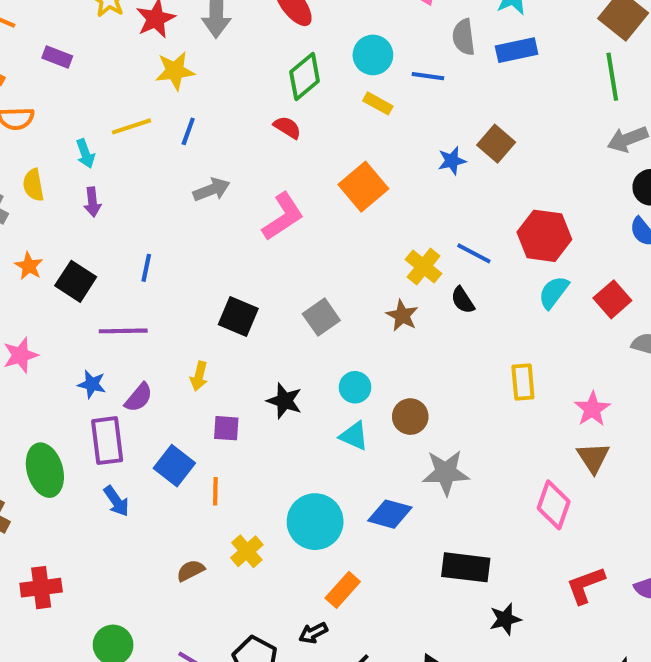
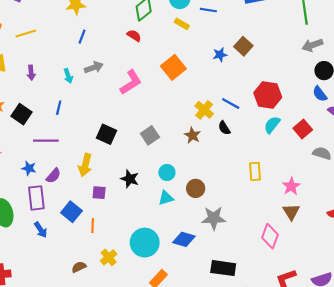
yellow line: (131, 126) -> (26, 33), moved
cyan arrow: (85, 154) -> (68, 76), moved
yellow arrow: (199, 376) -> (85, 165), size x1.5
cyan triangle: (354, 436) -> (166, 198), turned -42

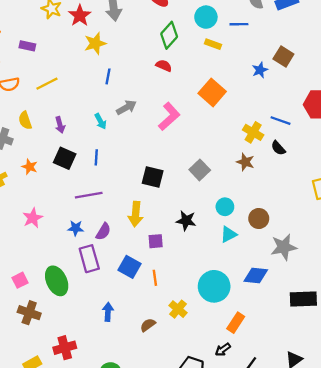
black square: (22, 114) -> (65, 158), moved
blue arrow: (41, 230) -> (108, 312), moved, turned -133

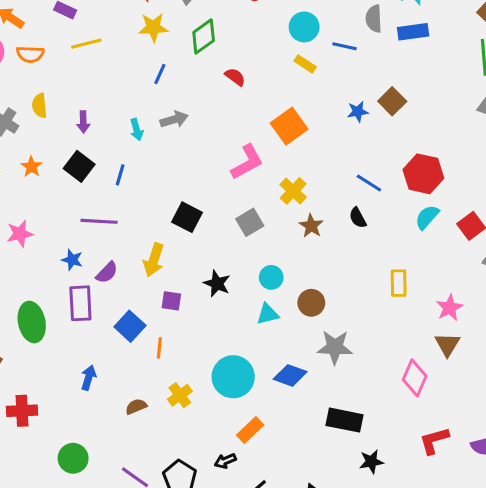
green diamond: (169, 35) -> (204, 37), moved
yellow line: (47, 84) -> (86, 44), moved
pink L-shape: (169, 116) -> (247, 162), moved
yellow cross: (253, 132) -> (293, 191), moved

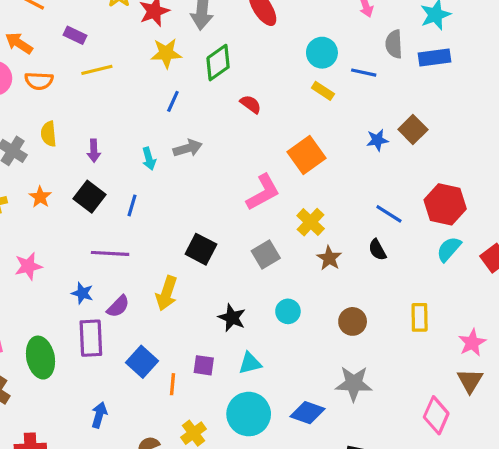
purple square: (171, 301) -> (204, 365), moved
brown circle: (311, 303) -> (353, 321), moved
cyan triangle: (268, 314) -> (250, 363), moved

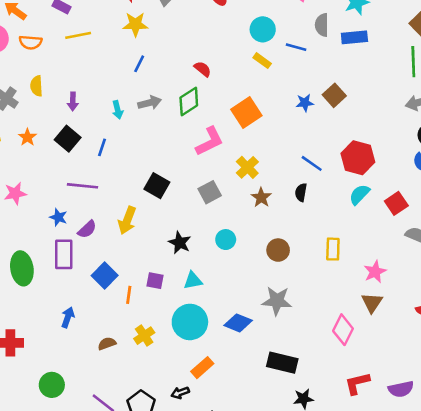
green diamond: (218, 63) -> (189, 101), moved
black semicircle: (377, 250) -> (301, 192), turned 36

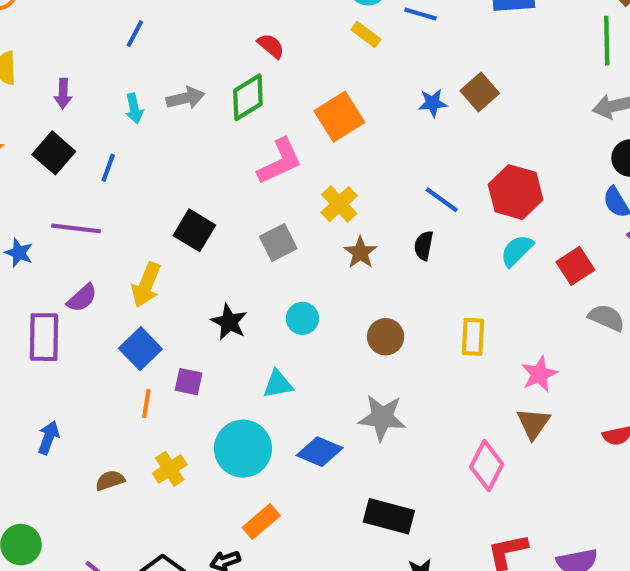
blue line: (139, 64) -> (135, 34), moved
blue star: (58, 217) -> (19, 253), moved
blue square: (105, 275) -> (140, 349), moved
cyan triangle: (193, 281) -> (278, 384), moved

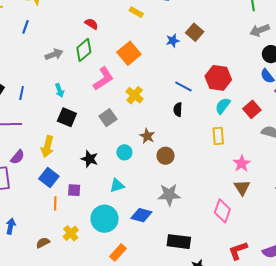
cyan arrow: (134, 108) -> (59, 90), moved
brown star: (360, 252) -> (147, 136), moved
yellow rectangle: (473, 337) -> (218, 136), moved

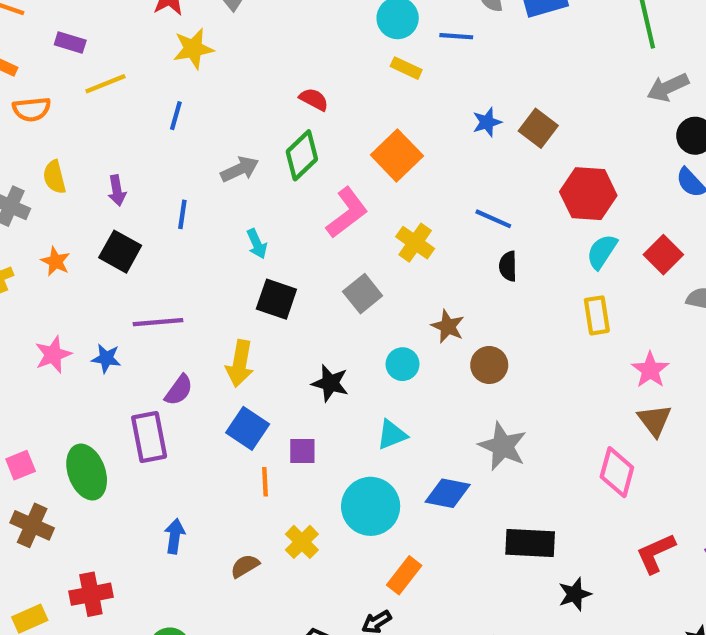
brown square: (195, 32) -> (538, 128), moved
blue line: (183, 86) -> (493, 219), moved
blue line: (22, 93) -> (182, 214), moved
gray star: (169, 195) -> (503, 446), turned 30

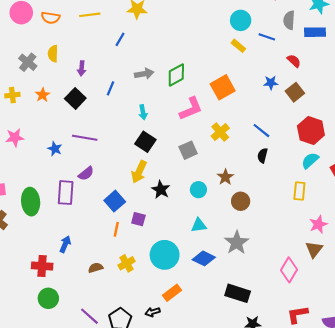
red semicircle: (314, 99) -> (294, 61), moved
pink star: (53, 355) -> (15, 137), moved
yellow arrow: (240, 364) -> (139, 172), moved
cyan triangle: (392, 435) -> (199, 225), moved
red cross: (91, 594) -> (42, 266), moved

